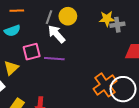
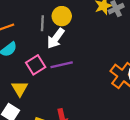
white arrow: (56, 34) -> (56, 38), turned -84

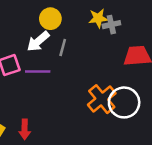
gray line: (42, 23) -> (63, 48), moved

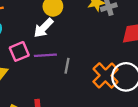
gray line: (63, 48) -> (67, 66), moved

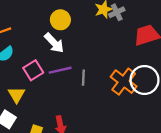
white arrow: (43, 28) -> (54, 43), turned -80

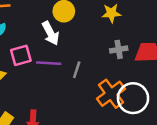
gray cross: (117, 12) -> (119, 49), moved
gray line: (83, 78) -> (77, 70), moved

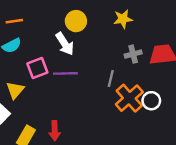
gray line: (77, 70) -> (111, 79), moved
white circle: (133, 98) -> (151, 101), size x0.6

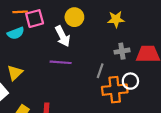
pink square: (37, 68) -> (35, 19), moved
orange cross: (129, 98) -> (115, 90), turned 30
white circle: (151, 101) -> (130, 81), moved

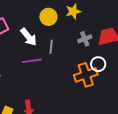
yellow circle: (74, 17) -> (48, 17), moved
gray line: (100, 71) -> (51, 47), moved

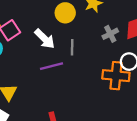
orange cross: (86, 75) -> (116, 76), turned 30

